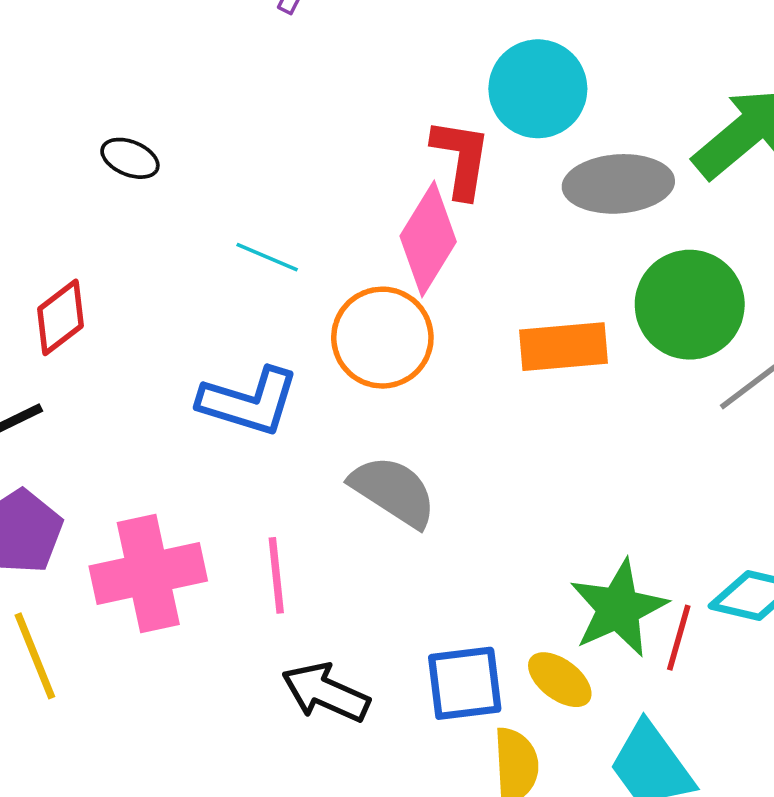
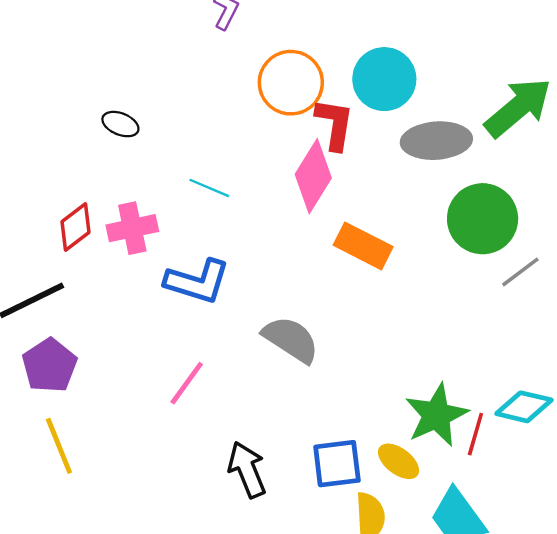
orange circle: (382, 338) -> (291, 83), moved
orange rectangle: (563, 347) -> (363, 246), moved, turned 32
pink cross: (148, 574) -> (132, 228), moved, size x0.7
pink line: (276, 575) -> (187, 383), moved, turned 42
black arrow: (326, 692) -> (247, 470), turned 44

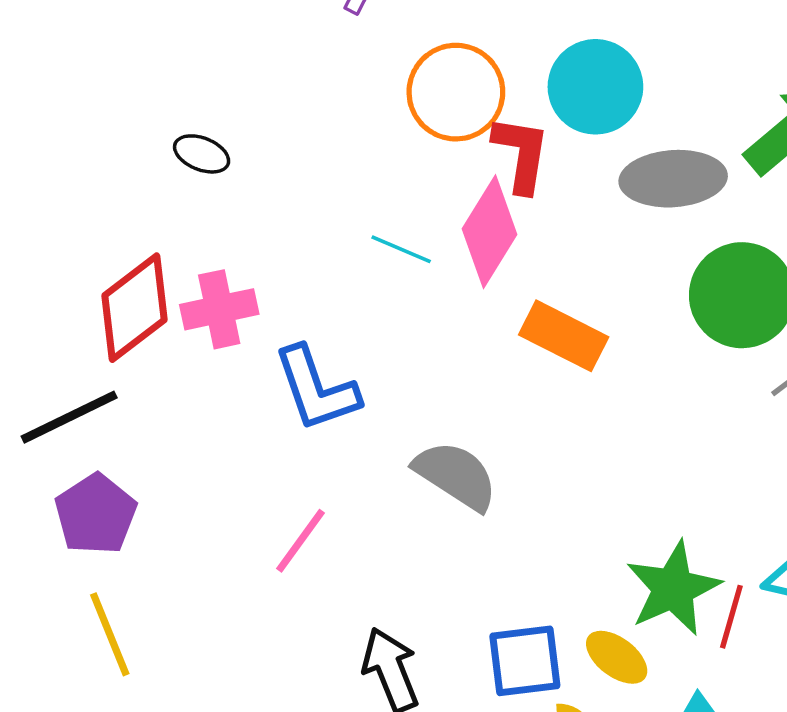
cyan line: (209, 188) -> (401, 249), moved
red diamond: (75, 227) -> (134, 308), size x1.5
blue L-shape: (197, 281) -> (316, 389), turned 54

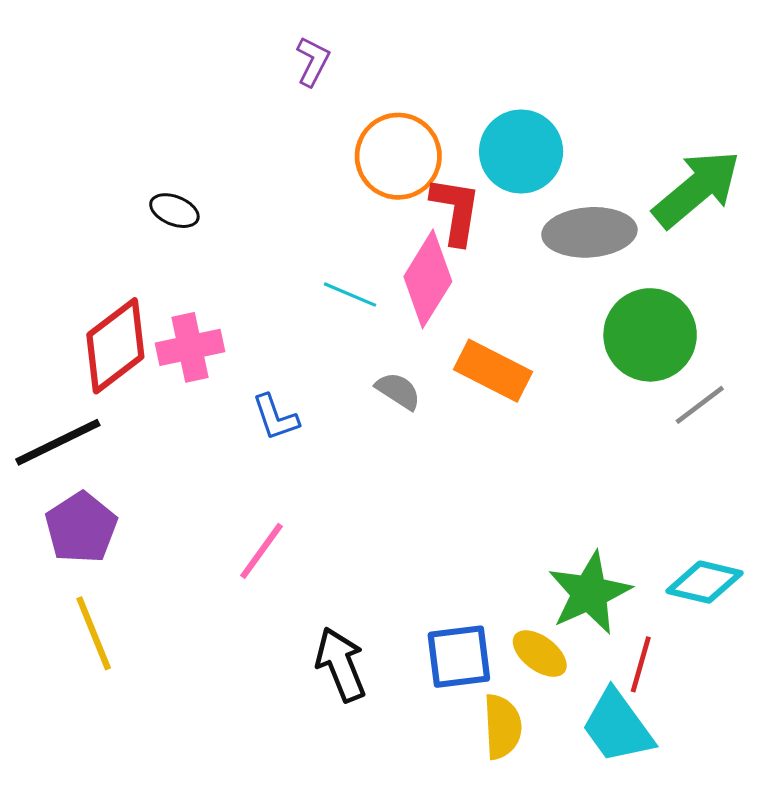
blue L-shape: (316, 389) -> (275, 417), size x0.6
gray semicircle: (456, 475) -> (398, 391), moved, size x0.6
red line: (731, 617) -> (641, 664), moved

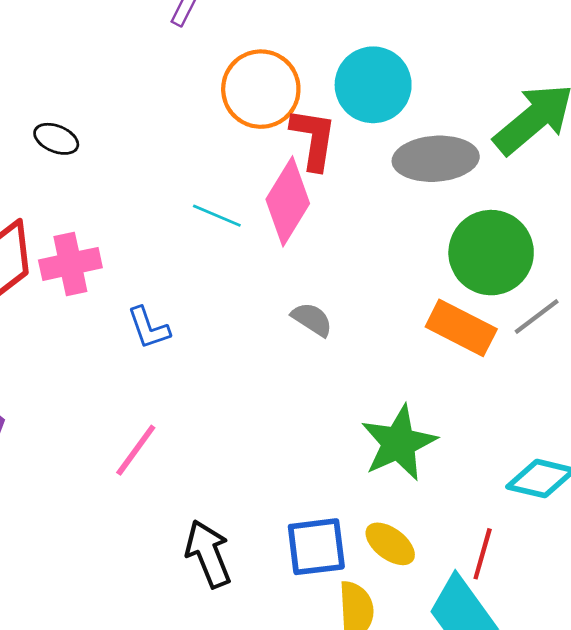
orange rectangle: (493, 371) -> (461, 328), moved
gray semicircle: (398, 391) -> (312, 319), moved
green star: (589, 593) -> (399, 443), moved

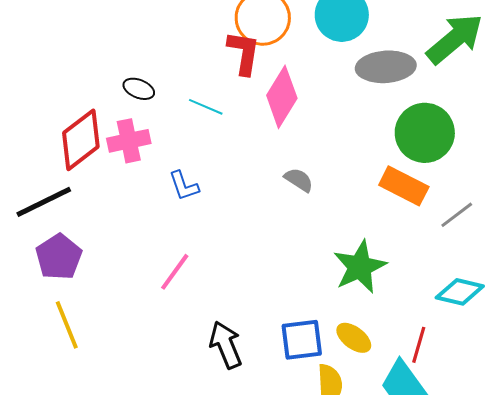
black ellipse: (56, 139) -> (139, 89), moved
red L-shape: (313, 139) -> (244, 53), moved
cyan line: (217, 216) -> (206, 107), moved
gray line: (537, 316) -> (457, 215), moved

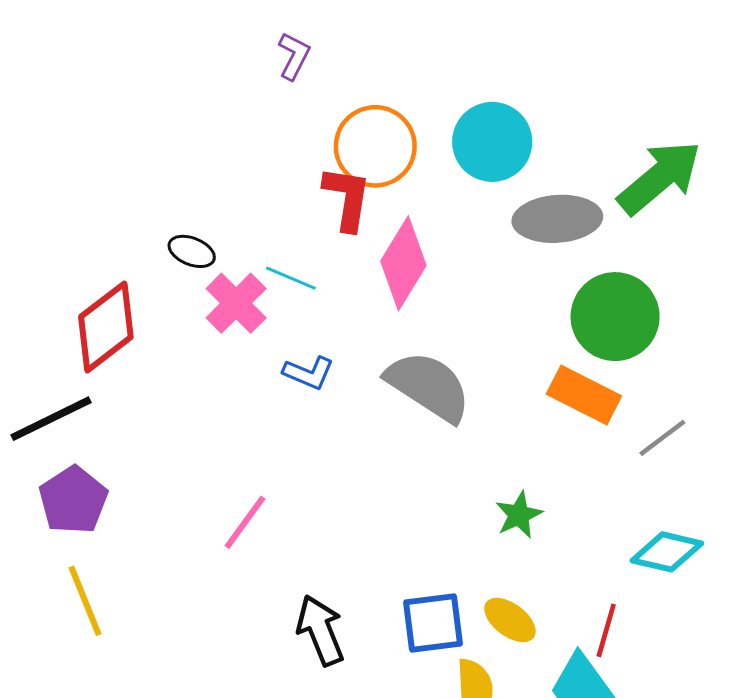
pink cross: (129, 141) -> (236, 303), moved, turned -33
gray semicircle: (299, 180) -> (429, 386), size x2.0
blue L-shape: (184, 186) -> (309, 373), moved, turned -48
green star: (360, 267) -> (519, 515), size x0.6

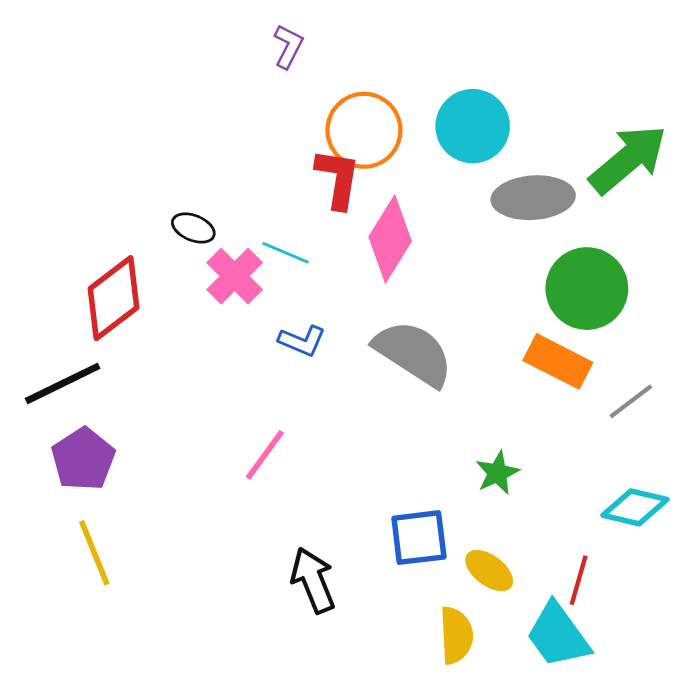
pink line: (245, 522) -> (265, 455), moved
blue square: (433, 623) -> (419, 538), moved

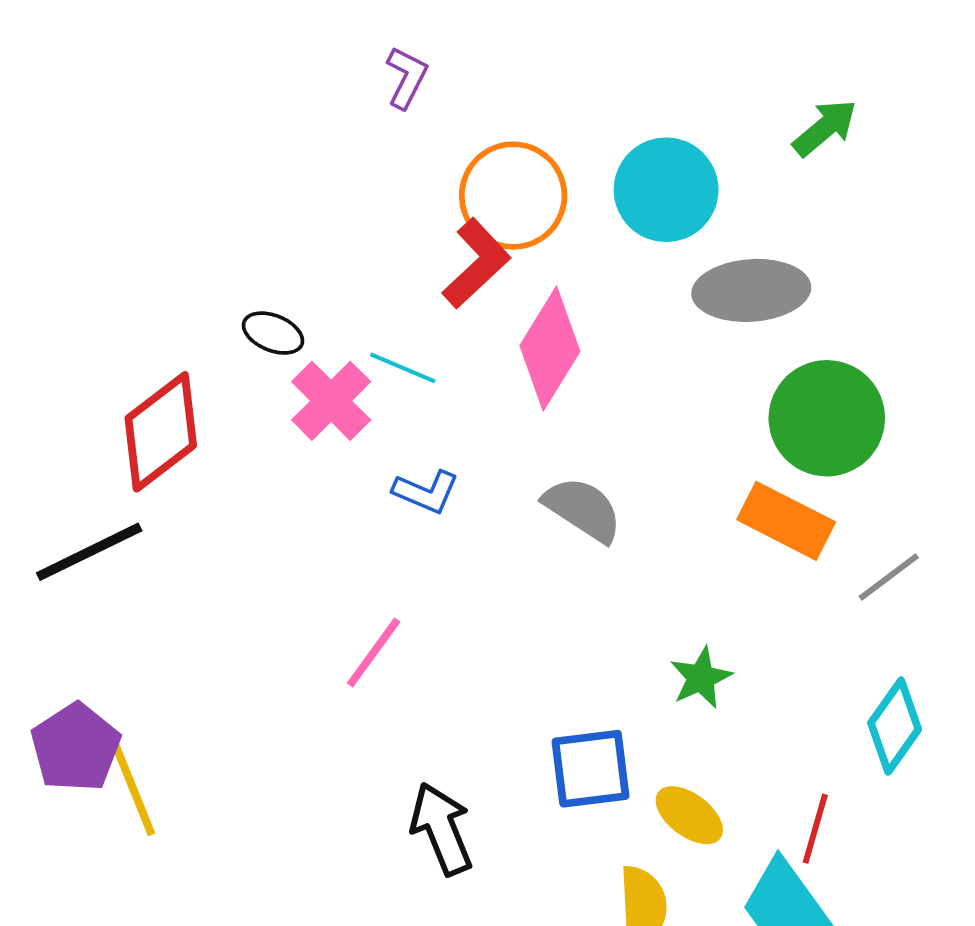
green arrow: (628, 159) -> (825, 128), moved, size x0.6
red L-shape: (338, 178) -> (476, 263), turned 38
gray semicircle: (413, 353) -> (583, 509), size x0.7
purple pentagon: (83, 459) -> (76, 747), moved
cyan diamond: (635, 507) -> (895, 726), turned -68

